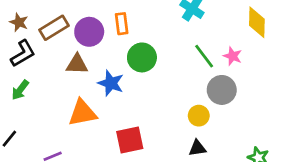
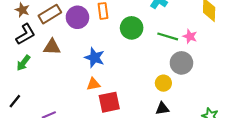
green line: (204, 56) -> (168, 36), turned -36
green circle: (142, 57) -> (132, 28), moved
brown triangle: (77, 64) -> (52, 47), moved
orange triangle: (82, 113) -> (93, 84), moved, size x0.6

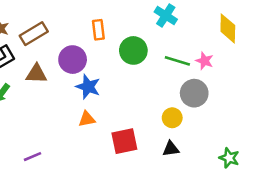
purple circle: (77, 17) -> (73, 60), moved
red square: (109, 102) -> (124, 141), moved

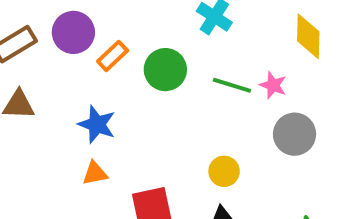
orange rectangle: (98, 30) -> (113, 56), moved, turned 54
purple circle: (73, 60) -> (73, 32), moved
gray circle: (194, 93) -> (295, 134), moved

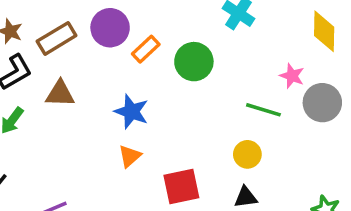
green line: (232, 85) -> (263, 110), moved
gray circle: (295, 134) -> (322, 103), moved
orange triangle: (95, 173) -> (130, 156), turned -30

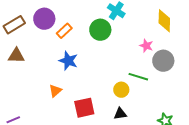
green circle: (194, 62) -> (100, 30), moved
green line: (263, 110) -> (138, 77), moved
blue star: (131, 112) -> (68, 61), moved

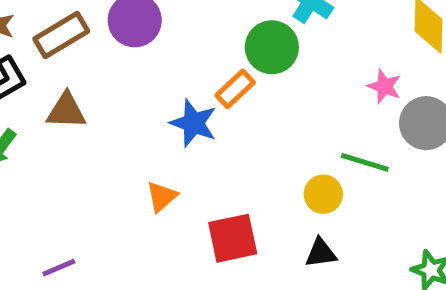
orange rectangle: (64, 31) -> (235, 89), moved

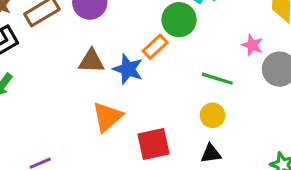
brown triangle: (66, 111) -> (91, 61), moved
green line: (365, 162) -> (217, 79), moved
orange triangle: (162, 197) -> (107, 117), size x1.5

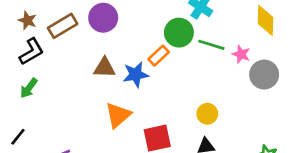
blue star: (128, 69) -> (136, 75), turned -30
green line: (217, 79) -> (211, 45), moved

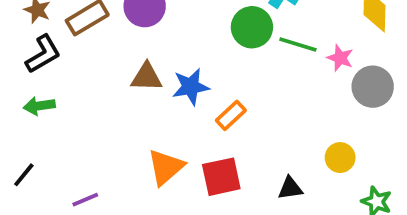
orange rectangle: (159, 56) -> (231, 115), moved
green arrow: (29, 88) -> (39, 106), turned 45
yellow circle: (207, 114) -> (340, 158), moved
orange triangle: (118, 115) -> (166, 167), moved

